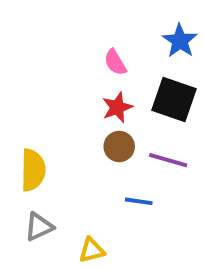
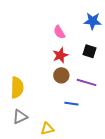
blue star: (180, 41) -> (93, 21), turned -30
black square: (174, 100) -> (90, 51), size x0.6

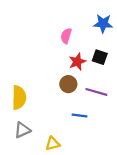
pink semicircle: (59, 32) -> (66, 36), turned 48
red star: (60, 55) -> (77, 62), moved

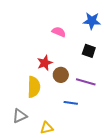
pink semicircle: (66, 36) -> (59, 32), turned 96
red star: (77, 62) -> (45, 63), moved
yellow semicircle: (19, 98) -> (34, 87), moved

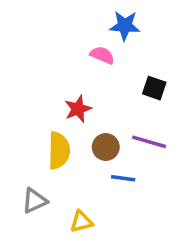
blue star: (92, 21) -> (125, 26), moved
brown circle: (61, 75) -> (106, 147), moved

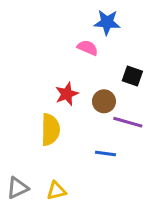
brown circle: (106, 147) -> (104, 101), moved
gray triangle: (35, 201) -> (18, 188), moved
yellow triangle: (81, 222) -> (56, 191), moved

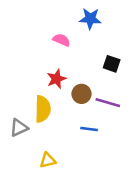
pink semicircle: (88, 48) -> (61, 40), moved
brown circle: (104, 101) -> (82, 94), moved
gray triangle: (18, 188) -> (19, 128), moved

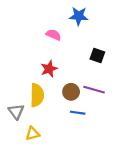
brown circle: (82, 94) -> (71, 92), moved
gray triangle: (19, 128) -> (16, 112), turned -42
yellow triangle: (48, 160) -> (33, 134), moved

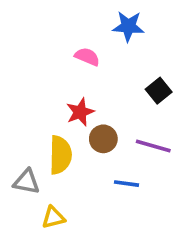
black square: (97, 56) -> (159, 91), turned 32
brown circle: (71, 92) -> (103, 139), moved
gray triangle: (16, 112) -> (26, 182), turned -42

